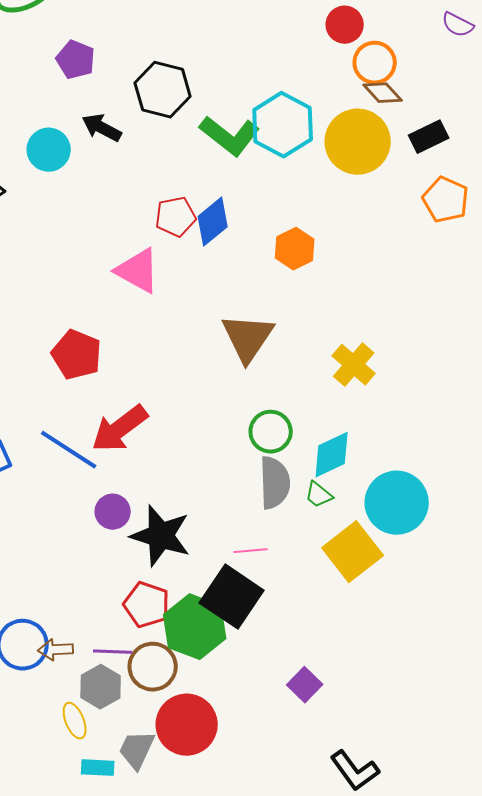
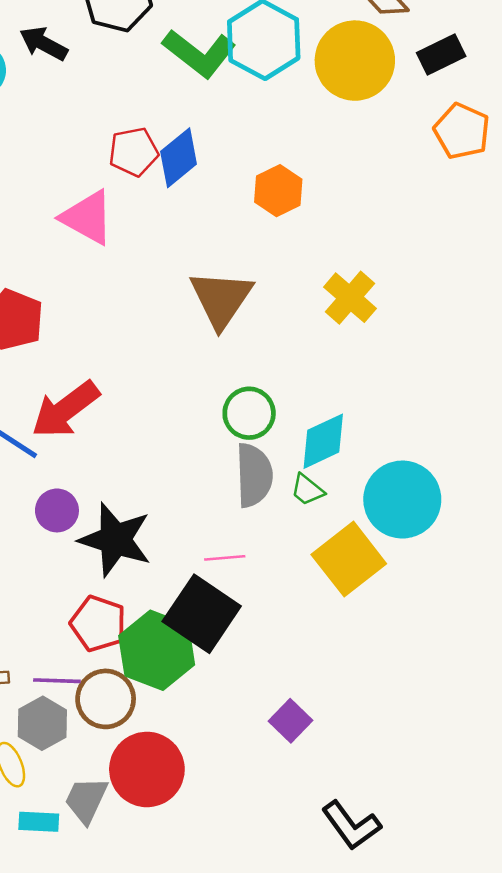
yellow cross: (354, 365) -> (350, 298), moved

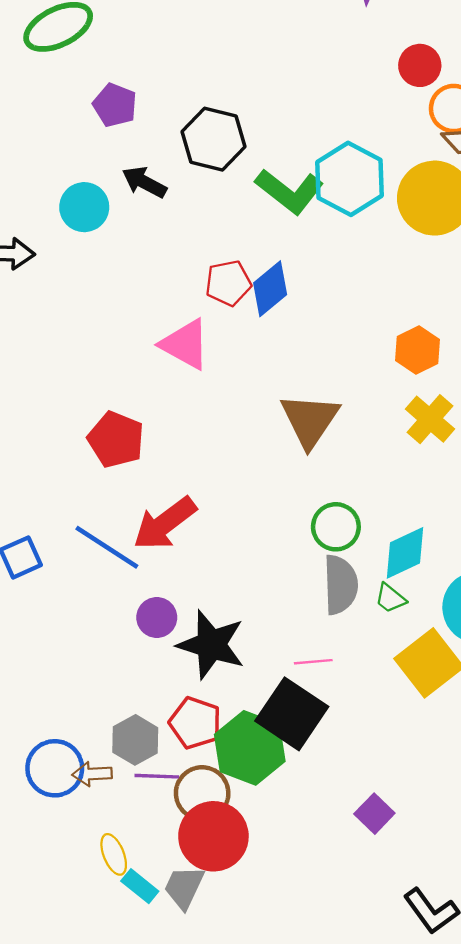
orange hexagon: (278, 191) -> (418, 350), moved
gray hexagon: (42, 723) -> (135, 740), moved
red circle: (147, 769) -> (213, 836), moved
cyan rectangle: (39, 822) -> (140, 886), moved, turned 36

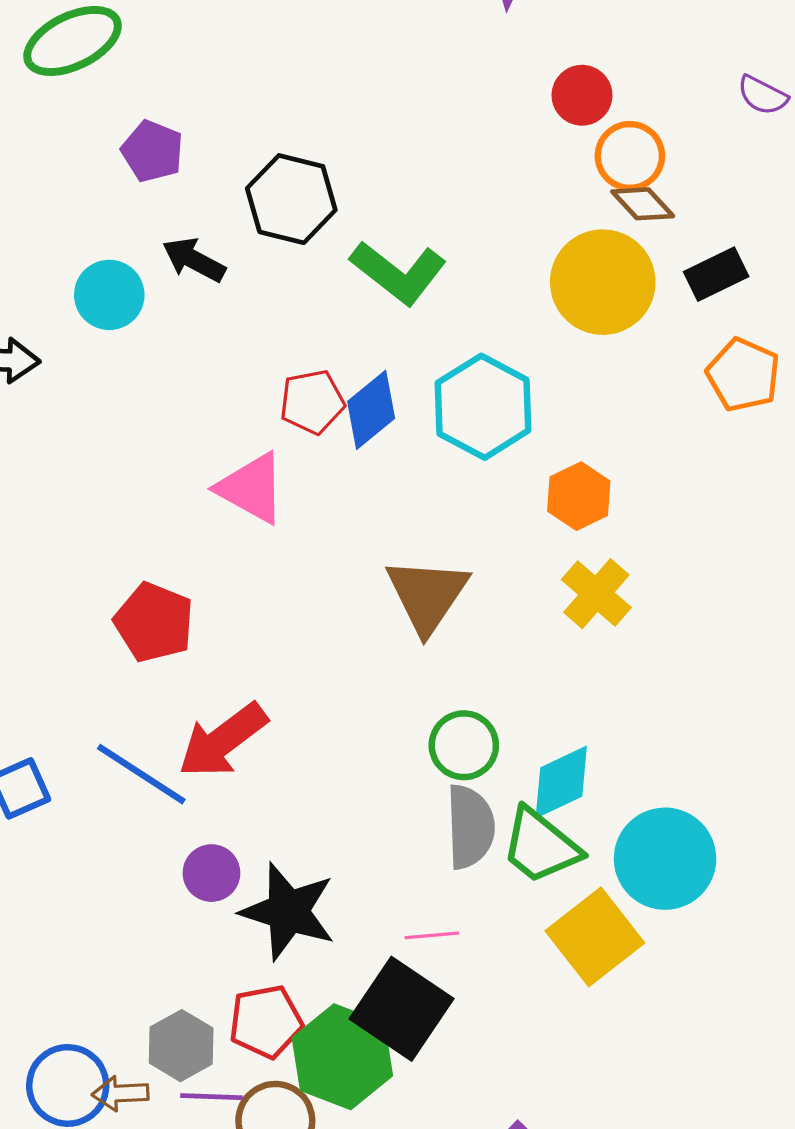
cyan hexagon: (349, 179) -> (483, 407), moved
green trapezoid: (390, 598) -> (540, 846), size x1.8
red pentagon: (195, 723) -> (266, 1022), turned -30

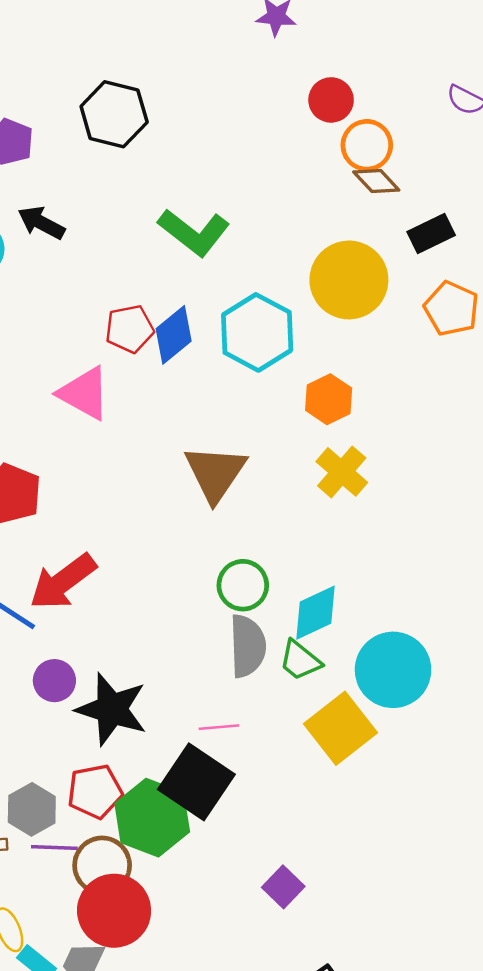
black hexagon: (291, 199) -> (114, 114), moved
yellow circle: (603, 282) -> (349, 280), moved
green trapezoid: (540, 846) -> (300, 660), size x0.7

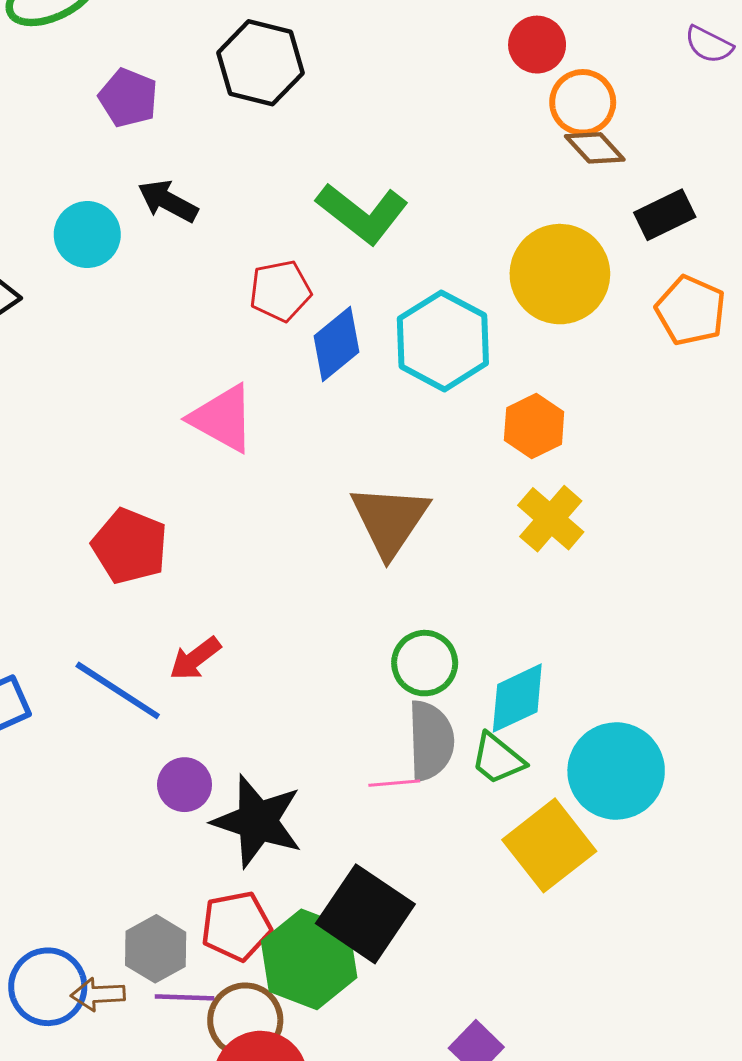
red pentagon: (130, 329) -> (280, 291), moved
red arrow: (63, 582) -> (195, 659), size x0.6
pink line: (219, 727) -> (394, 783), moved

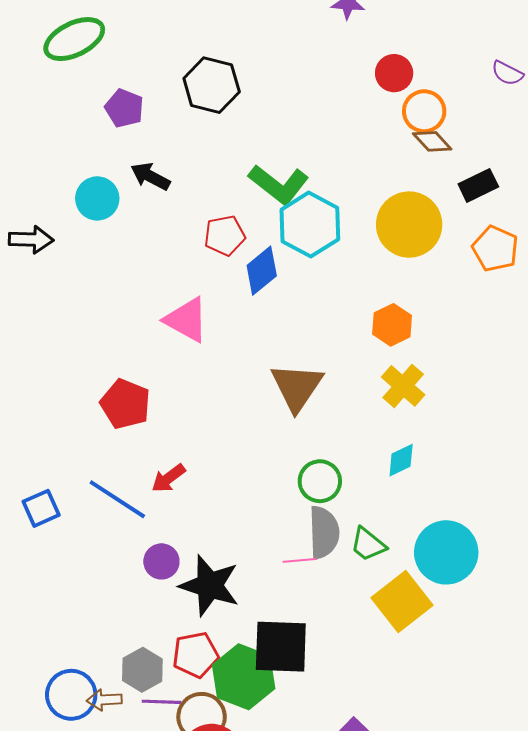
cyan hexagon: (443, 341) -> (310, 225), moved
cyan diamond: (517, 698) -> (401, 460), moved, size x0.7
black square: (365, 914) -> (281, 647), turned -32

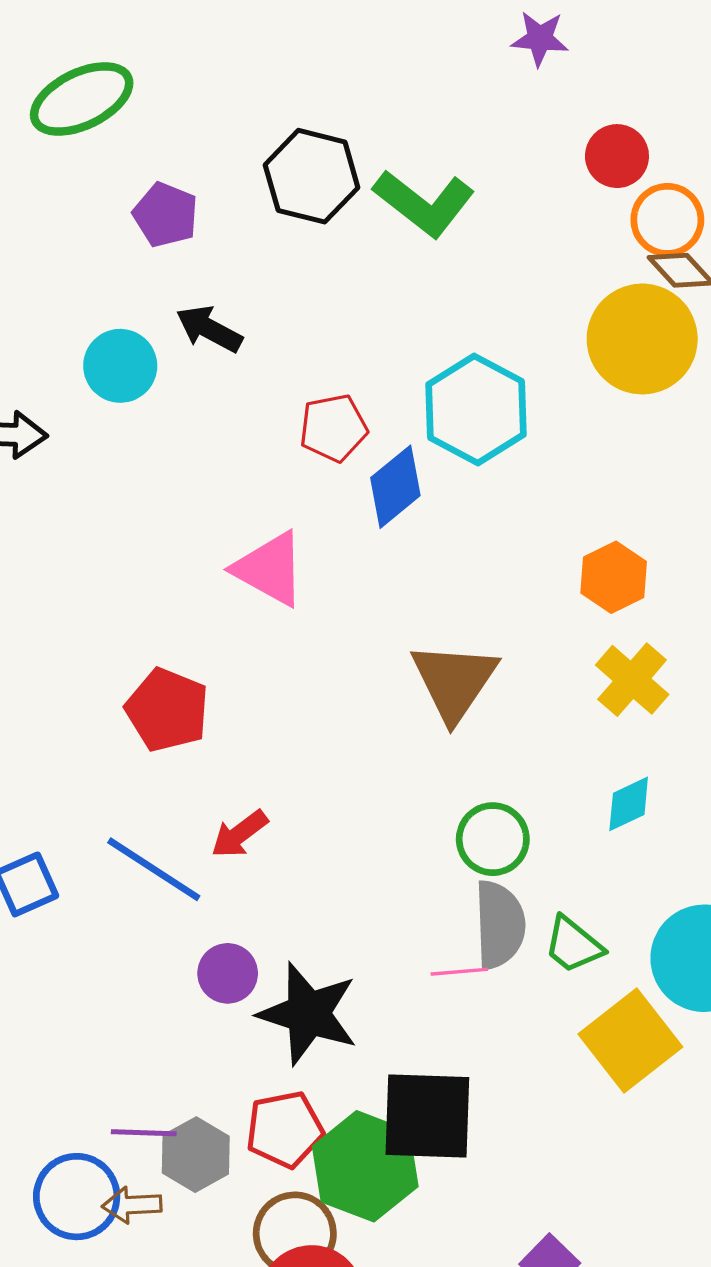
green L-shape: (279, 184) -> (424, 203), moved
yellow circle: (409, 225) -> (642, 339), moved
purple line: (161, 702) -> (144, 1133), moved

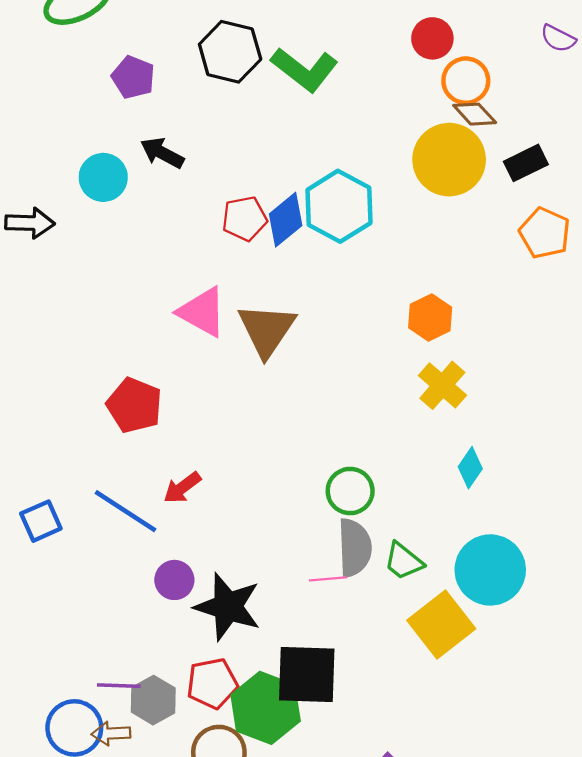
blue diamond: (395, 487) -> (286, 220), moved
brown triangle: (454, 681) -> (267, 330), moved
cyan diamond: (629, 804) -> (470, 468), moved, turned -30

